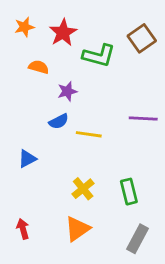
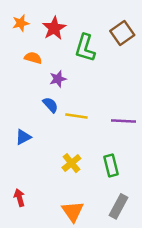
green L-shape: (99, 56) -> (85, 48), turned 92
purple line: (143, 119) -> (123, 121), moved
blue semicircle: (59, 121) -> (50, 105), turned -105
orange triangle: (77, 229) -> (73, 211), moved, turned -30

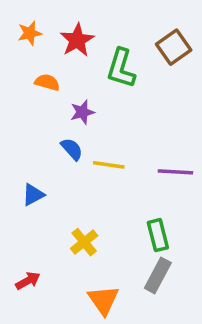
yellow cross: (71, 163) -> (84, 242), moved
red arrow: (19, 198) -> (28, 281), turned 77
gray rectangle: (119, 206) -> (158, 275), moved

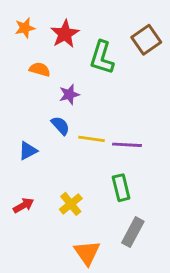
purple line: (175, 172) -> (127, 145), moved
blue triangle: (33, 195) -> (28, 151), moved
green rectangle: (158, 235) -> (121, 188), moved
red arrow: (28, 281) -> (23, 205), moved

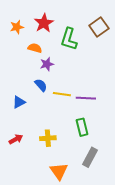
orange star: (25, 28) -> (17, 27), moved
orange semicircle: (40, 69) -> (35, 48), moved
yellow cross: (71, 204) -> (48, 138), turned 35

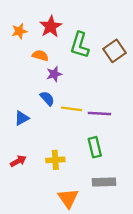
brown square: (99, 27) -> (115, 51), moved
gray rectangle: (90, 157) -> (104, 182), turned 60

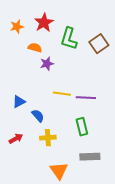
blue semicircle: (47, 98) -> (38, 116), moved

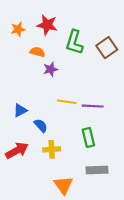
red star: (44, 23) -> (47, 25), turned -30
red arrow: (16, 139) -> (17, 150), size x1.5

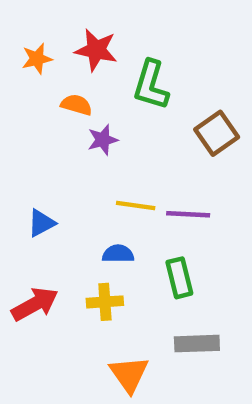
brown square: (107, 48) -> (217, 133), moved
blue semicircle: (41, 126) -> (118, 254), moved, turned -48

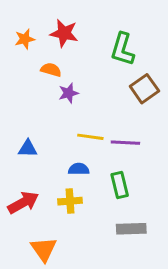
green L-shape: (151, 85) -> (122, 49), moved
blue triangle: (41, 223) -> (28, 149), turned 30
orange triangle: (129, 374) -> (44, 249), moved

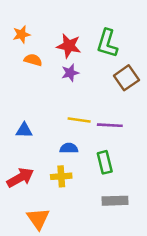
red star: (64, 33) -> (69, 46), moved
orange semicircle: (51, 70) -> (33, 60), moved
purple star: (69, 93) -> (70, 73), moved

